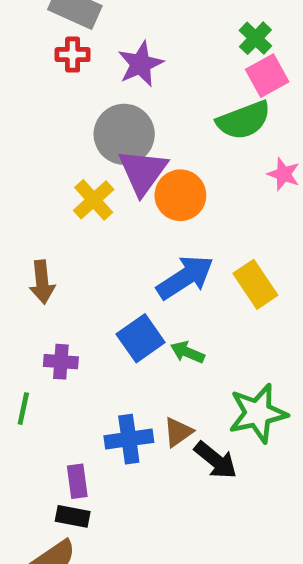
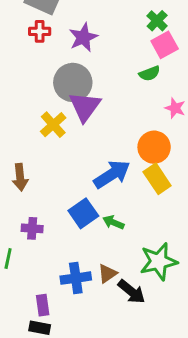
green semicircle: (244, 120) -> (150, 73), size x0.6
orange circle: (180, 195) -> (154, 147), moved

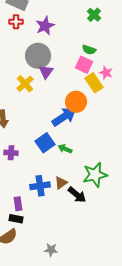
pink square: (165, 45) -> (84, 65), moved, turned -36
green semicircle: (150, 73) -> (89, 50), turned 40
purple triangle: (85, 107) -> (46, 72), size x0.7
orange circle: (154, 147) -> (76, 102), moved
yellow rectangle: (157, 179) -> (94, 83), moved

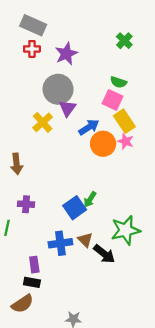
pink star: (106, 73) -> (126, 141), moved
blue arrow: (64, 117) -> (89, 127), moved, size x0.7
blue square: (45, 143) -> (75, 208), moved
green arrow: (65, 149) -> (90, 199), turned -80
brown triangle: (61, 183) -> (85, 240), turned -40

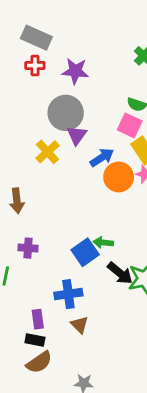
purple star: (66, 54) -> (75, 71), turned 30
green arrow: (90, 199) -> (103, 242), turned 63
brown triangle: (85, 240) -> (80, 325), moved
black arrow: (104, 254) -> (120, 273), moved
brown semicircle: (22, 304) -> (39, 362), moved

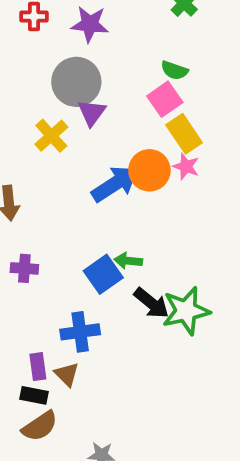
pink square: (130, 125) -> (165, 99), turned 30
blue arrow: (102, 157) -> (115, 184), moved, size x1.4
brown triangle: (80, 325) -> (67, 374), moved

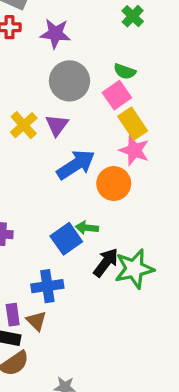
gray circle: (76, 82) -> (69, 81), moved
purple triangle: (92, 113) -> (57, 125), moved
pink star: (186, 167) -> (134, 150), size x1.4
orange circle: (149, 170) -> (114, 184), moved
black arrow: (151, 303) -> (106, 262), turned -92

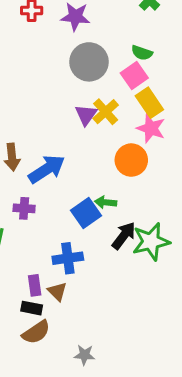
yellow cross: (24, 125) -> (106, 112), moved
purple triangle: (57, 125) -> (86, 115), moved
blue arrow: (76, 165) -> (47, 169), moved

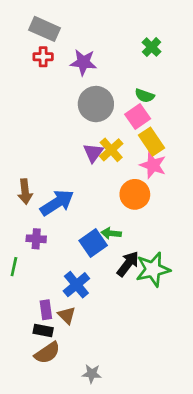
blue cross: (68, 258) -> (76, 285), turned -32

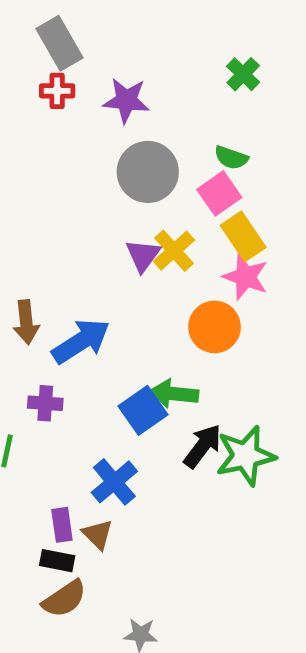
gray rectangle: (44, 29) -> (60, 43), turned 36
green arrow: (111, 233) -> (174, 394), size x1.4

